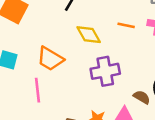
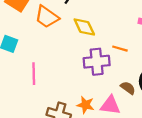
orange line: (126, 25) -> (120, 49), moved
orange trapezoid: (50, 59) -> (47, 17), moved

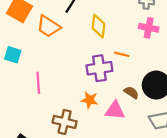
yellow diamond: (84, 27) -> (98, 26), moved, turned 35
orange star: (85, 105) -> (90, 100), moved

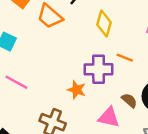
pink line: (38, 83) -> (16, 82), moved, turned -65
orange star: (90, 100) -> (77, 90), moved

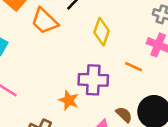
orange line: (125, 58) -> (134, 67), moved

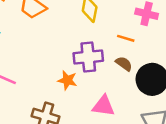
brown semicircle: (124, 115) -> (124, 64), moved

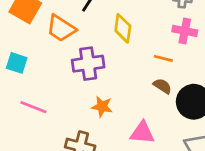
purple cross: (88, 57) -> (88, 64), moved

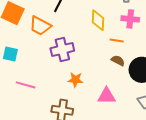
yellow diamond: (123, 28) -> (98, 20), moved

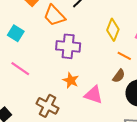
brown semicircle: (118, 61) -> (119, 76), turned 80
pink triangle: (106, 96) -> (94, 95), moved

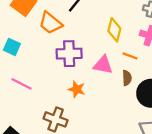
brown semicircle: (119, 76) -> (127, 78), turned -32
pink triangle: (94, 95) -> (103, 65), moved

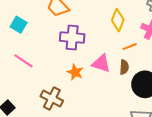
orange line: (130, 56) -> (130, 47), turned -48
pink triangle: (103, 65) -> (101, 64), moved

